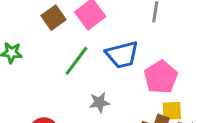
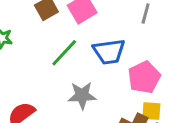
gray star: (99, 102) -> (82, 95), size x1.4

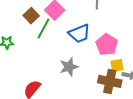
green line: (64, 53) -> (44, 28), moved

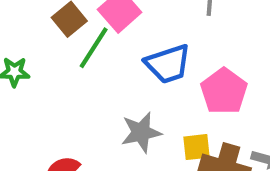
yellow square: (117, 66) -> (196, 147), moved

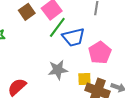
green line: (94, 48) -> (57, 27), moved

